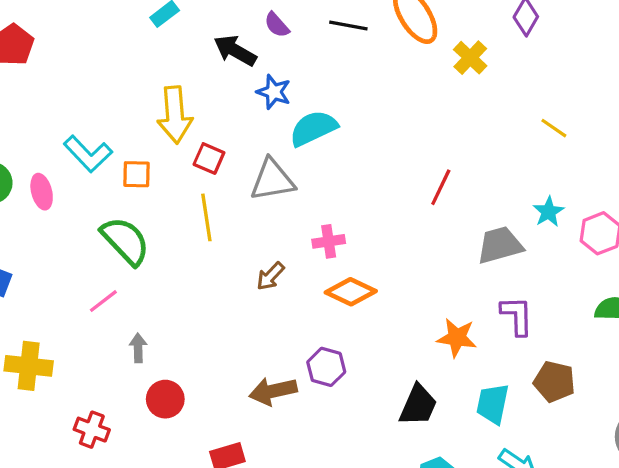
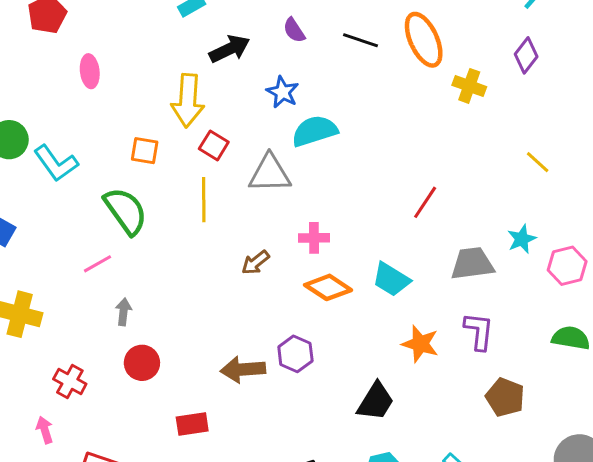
black arrow: (235, 51) -> (230, 49), moved, turned 117
yellow cross: (470, 58) -> (469, 86), turned -32
cyan L-shape: (88, 154) -> (56, 163), moved
pink ellipse: (42, 192) -> (90, 71), moved
cyan trapezoid: (493, 404) -> (391, 279), moved, turned -78

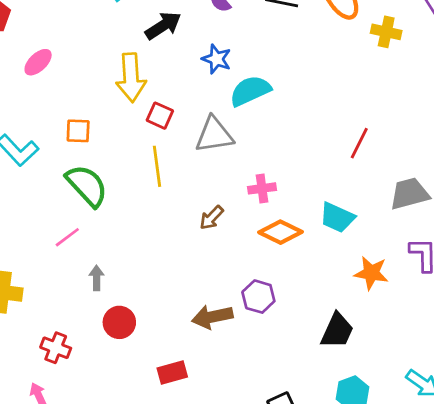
pink ellipse: (90, 71) -> (38, 62), turned 60
orange square: (145, 151) -> (78, 131), moved

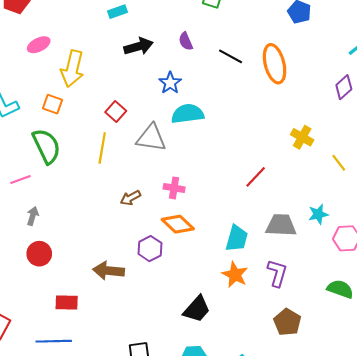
yellow cross: (386, 32) -> (302, 137), moved
yellow arrow: (131, 78) -> (72, 69), moved
cyan trapezoid: (337, 217) -> (237, 238), moved, turned -116
purple hexagon: (258, 297) -> (150, 249), moved

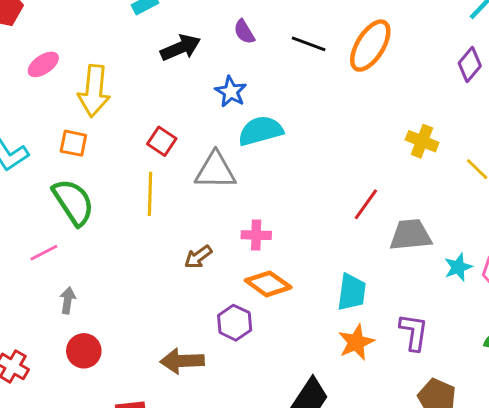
orange ellipse: (275, 64) -> (370, 46), turned 54
cyan star: (318, 214) -> (458, 267), moved
gray trapezoid: (281, 225) -> (411, 235), moved
orange star: (235, 275) -> (356, 342), turned 30

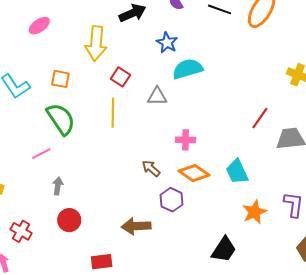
yellow arrow: (94, 91) -> (96, 43), moved
gray triangle: (215, 171) -> (157, 96), size x0.7
brown arrow: (198, 257) -> (151, 168), moved, turned 78
cyan trapezoid: (352, 292) -> (237, 172), moved, turned 148

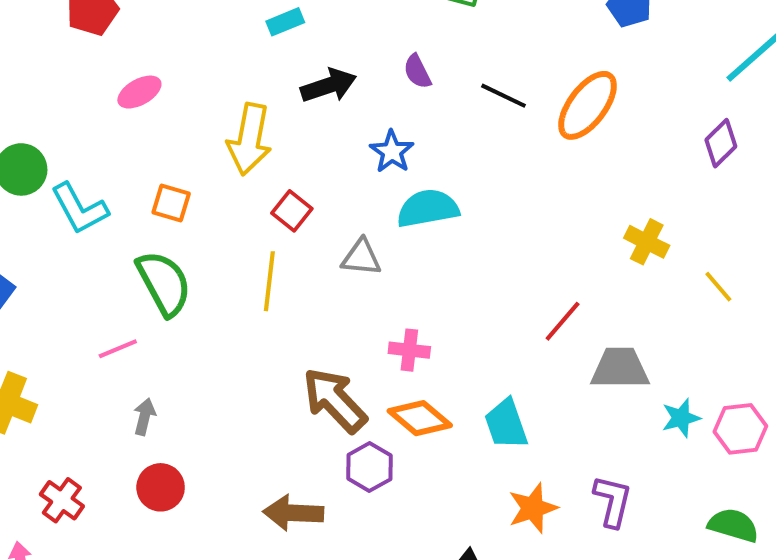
brown arrow: (151, 168) -> (335, 400), size x1.8

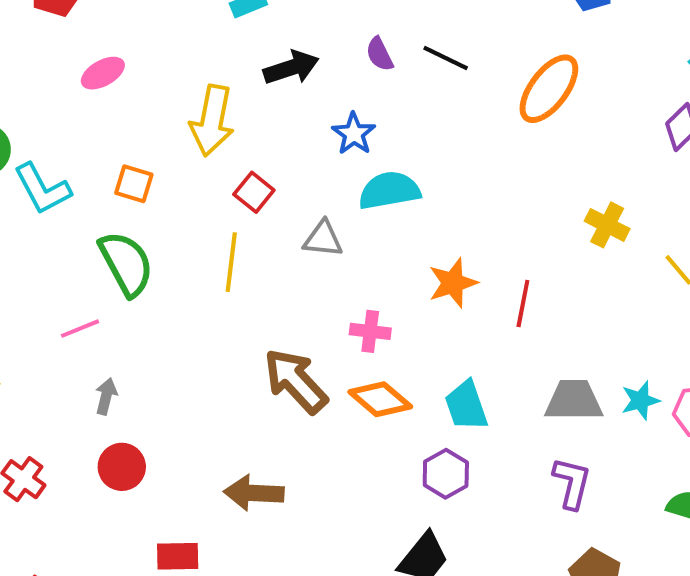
black line: (504, 96) -> (446, 58), moved
red line: (563, 321) -> (523, 304), turned -30
gray trapezoid: (620, 368) -> (574, 400), moved
purple hexagon: (369, 467) -> (446, 474), moved
orange star: (533, 508) -> (453, 283), moved

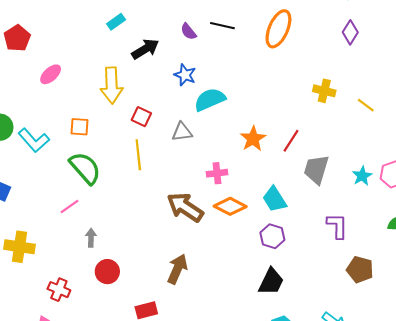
red line: (523, 304) -> (291, 141), turned 35
gray trapezoid: (574, 400) -> (316, 169), moved, turned -60
brown arrow: (254, 493) -> (177, 269), turned 124

